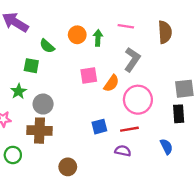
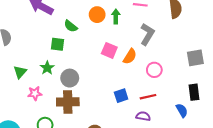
pink square: (89, 75) -> (109, 50), turned 35
pink circle: (138, 100) -> (154, 70), size x0.6
black rectangle: (179, 114) -> (194, 92), moved

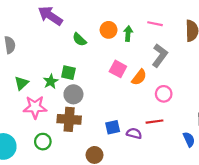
green square: (58, 44) -> (68, 73), moved
pink star: (35, 93) -> (35, 107), size x1.5
blue square: (121, 96) -> (113, 127), moved
purple semicircle: (143, 116) -> (134, 133), moved

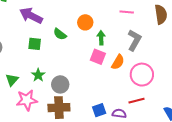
green arrow: (128, 34) -> (101, 38), moved
green square: (68, 73) -> (35, 44), moved
pink circle: (164, 94) -> (142, 75), size x1.5

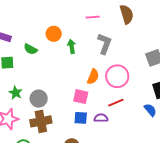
pink square: (98, 57) -> (81, 97), moved
orange semicircle: (118, 62) -> (93, 77), moved
blue square: (99, 110) -> (81, 118), turned 32

